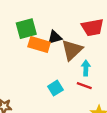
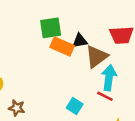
cyan arrow: (86, 68) -> (109, 78), size x1.5
cyan square: (55, 88) -> (75, 106), moved, turned -32

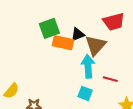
cyan arrow: (109, 78) -> (88, 66), moved

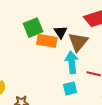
black triangle: (78, 34) -> (61, 32), turned -40
cyan square: (85, 93) -> (70, 89), turned -32

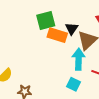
cyan square: (70, 89) -> (73, 84), turned 32

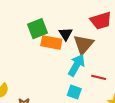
cyan arrow: (79, 59) -> (76, 65), turned 35

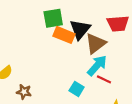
black triangle: (66, 34) -> (80, 29), size x1.5
cyan arrow: (76, 65) -> (97, 65), moved

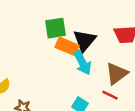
brown triangle: (96, 43) -> (117, 74), moved
cyan arrow: (97, 65) -> (83, 63), moved, turned 110

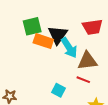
cyan arrow: (83, 63) -> (69, 48), moved
brown triangle: (117, 74) -> (87, 61), turned 35

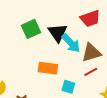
orange rectangle: (43, 41) -> (48, 68), moved
red line: (83, 80) -> (91, 72), turned -40

